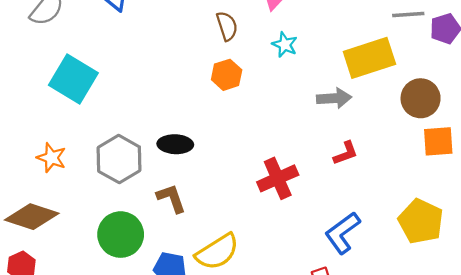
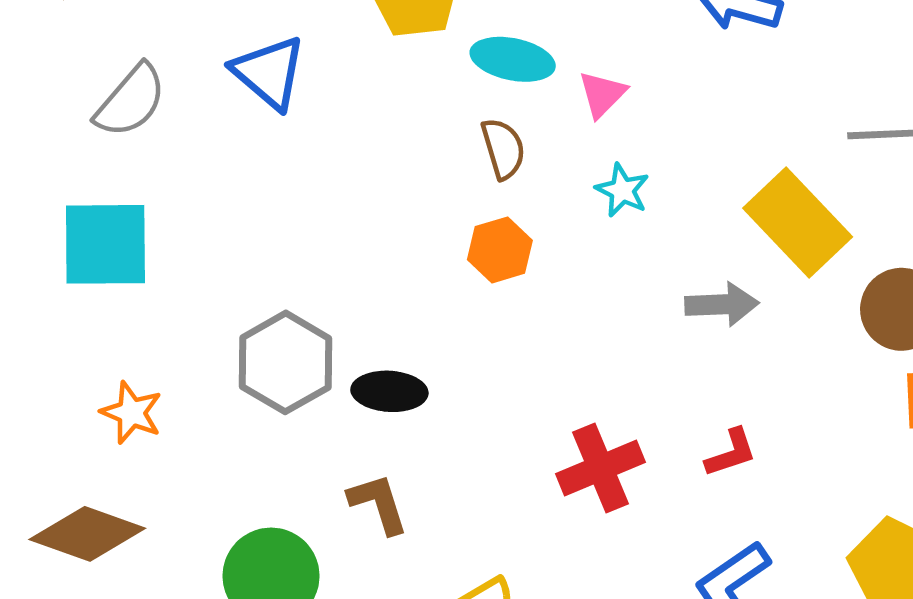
yellow rectangle: (369, 58) -> (798, 223), turned 63
cyan square: (73, 79) -> (105, 244), moved, turned -33
red L-shape: (346, 153) -> (731, 453), moved
gray hexagon: (119, 159) -> (286, 362), moved

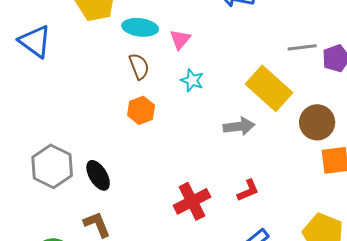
black ellipse: (389, 391) -> (98, 175), turned 60

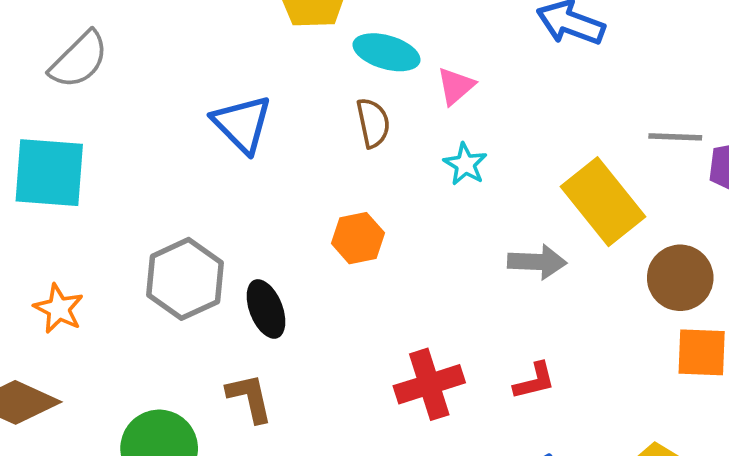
blue triangle: (35, 41) -> (242, 124), moved
orange hexagon: (141, 110) -> (358, 238), moved

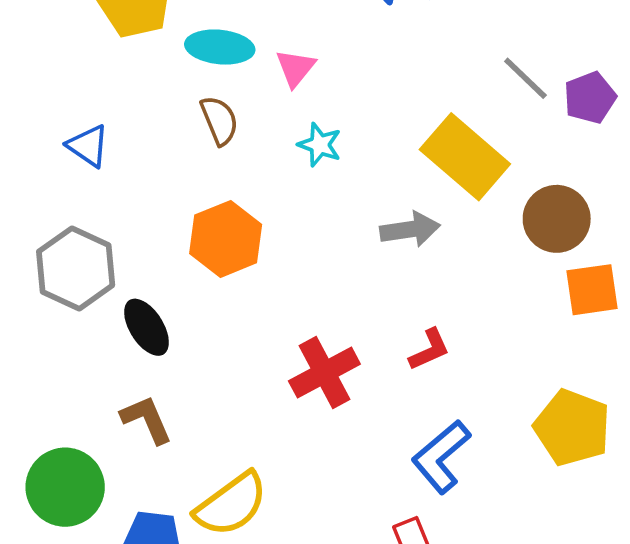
blue triangle: (242, 124) -> (88, 146), size x0.7
gray line: (675, 137) -> (525, 78), turned 52
orange hexagon: (358, 238) -> (226, 239), size x1.4
gray hexagon: (185, 279) -> (76, 268), moved

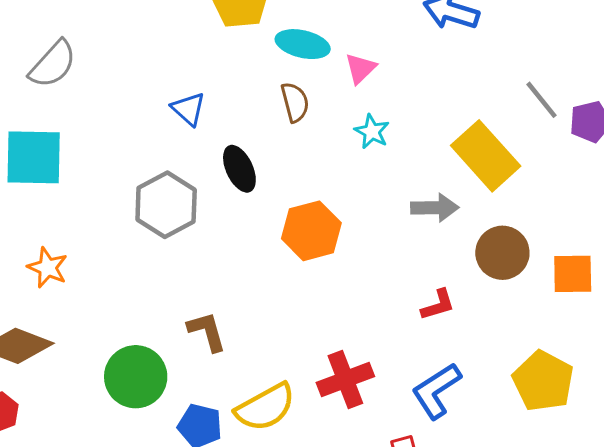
brown circle: (557, 219) -> (502, 253), moved
orange hexagon: (226, 239) -> (311, 231), moved
black ellipse: (147, 327) -> (239, 169), moved
red cross: (324, 372) -> (345, 380), moved

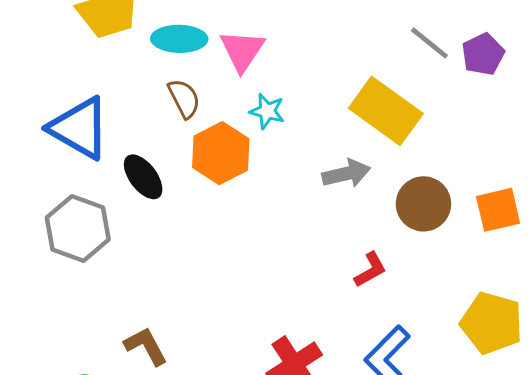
pink triangle: (360, 68) -> (242, 51), size x1.4
blue triangle: (188, 109) -> (79, 128), size x1.8
orange hexagon: (311, 231) -> (221, 153), moved

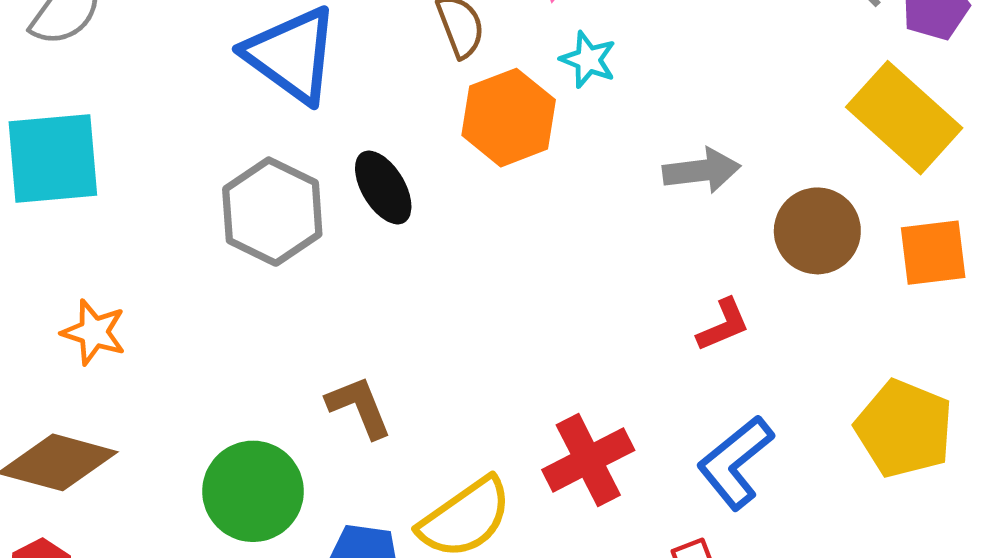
yellow rectangle: (386, 111) -> (904, 118), moved
black ellipse: (143, 177) -> (383, 187), moved

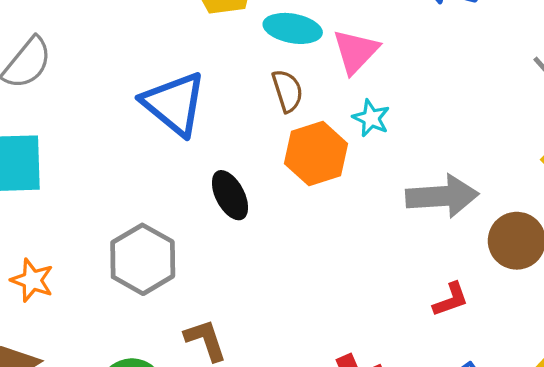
gray arrow: (702, 171) -> (442, 196), size x1.4
gray hexagon: (272, 212) -> (143, 259), moved

